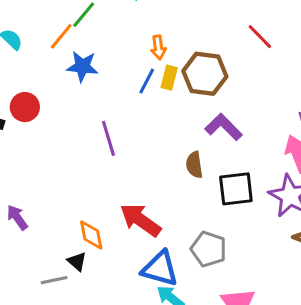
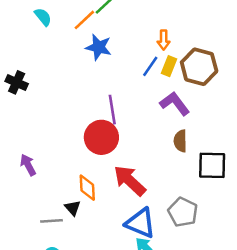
red circle: (25, 107) -> (101, 137), moved, size x1.4
purple L-shape: (224, 127) -> (175, 103), moved

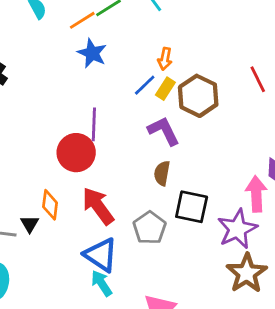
gray pentagon: (183, 212) -> (150, 228), moved

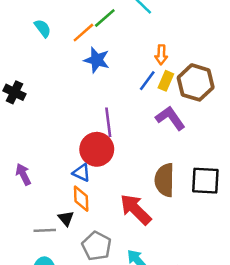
brown semicircle: (162, 173) -> (165, 180), moved, size x1.5
red arrow: (98, 206) -> (136, 209), moved
gray pentagon: (150, 228) -> (97, 246), moved
blue triangle: (101, 255) -> (82, 173), moved, size x0.6

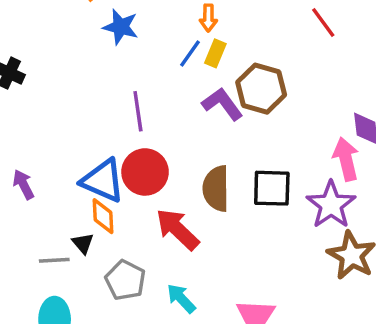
brown hexagon: (196, 82) -> (261, 89), moved
red circle: (97, 149) -> (145, 172), moved
blue triangle: (82, 173) -> (103, 181), size x1.8

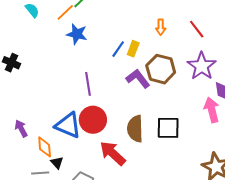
orange arrow: (208, 18) -> (161, 27), moved
purple star: (331, 205) -> (202, 66), moved
orange diamond: (103, 216) -> (45, 147), moved

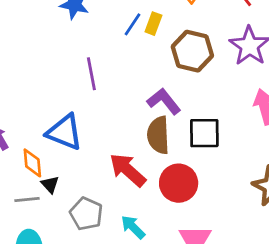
purple L-shape: (138, 79) -> (164, 101), moved
red circle: (93, 120) -> (179, 183), moved

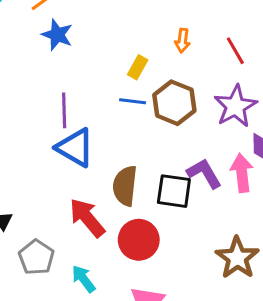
blue line: (133, 24) -> (133, 101), moved, turned 55
purple L-shape: (164, 101) -> (204, 173), moved
blue triangle: (65, 132) -> (75, 148), moved

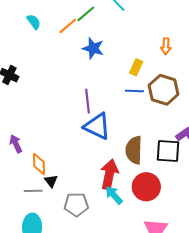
blue star: (57, 35) -> (93, 48), moved
red arrow: (87, 218) -> (109, 174), turned 56
gray pentagon: (36, 257) -> (76, 205), turned -30
cyan arrow: (84, 279) -> (114, 195), moved

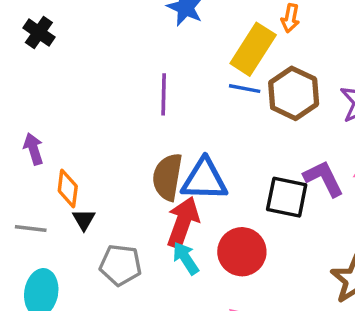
orange arrow: (166, 46) -> (290, 18), moved
yellow rectangle: (136, 67) -> (253, 49), size x1.8
blue triangle: (97, 126) -> (204, 180), moved, turned -32
brown semicircle: (134, 150) -> (167, 177), moved
gray line: (33, 191) -> (31, 228), moved

